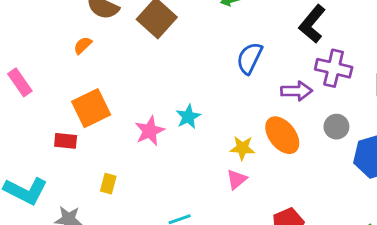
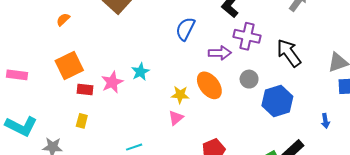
pink rectangle: (20, 82) -> (17, 75), moved, turned -48
red rectangle: (66, 141) -> (85, 90), moved

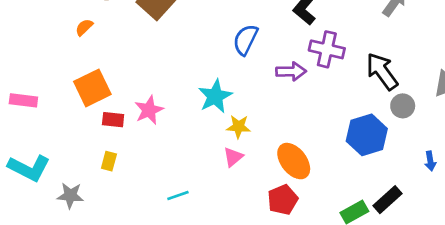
cyan star: (140, 72) -> (215, 96), moved, size x1.4
gray circle: (249, 79) -> (403, 106), moved
orange ellipse: (209, 85) -> (294, 161), moved

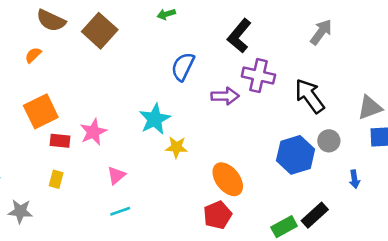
gray circle: (403, 106) -> (329, 141), moved
pink triangle: (233, 157) -> (116, 175), moved

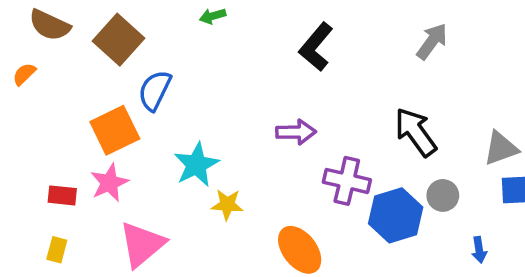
blue semicircle: (183, 67) -> (155, 90), moved
purple cross: (258, 76) -> (347, 181), moved
orange square: (41, 111) -> (115, 130), moved
pink triangle: (116, 175) -> (142, 244), size x1.8

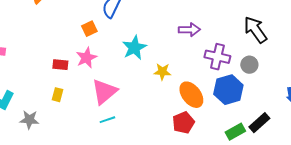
orange square: (115, 130) -> (89, 29), size x0.6
gray circle: (443, 195) -> (249, 65), moved
yellow star: (227, 205) -> (162, 72), moved
blue hexagon: (396, 215) -> (228, 90), moved

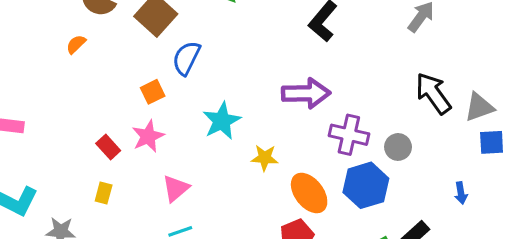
purple arrow: (189, 30) -> (306, 93), size x1.4
black arrow: (255, 30) -> (433, 93), moved
red rectangle: (60, 65) -> (108, 147), turned 42
pink triangle: (104, 92) -> (176, 188), size x0.7

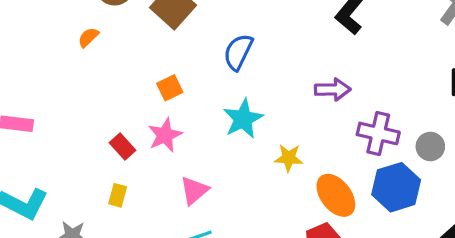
blue semicircle: (186, 58) -> (238, 52), moved
purple arrow: (306, 93) -> (333, 89), size x0.7

